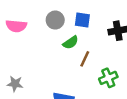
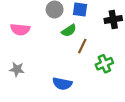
pink semicircle: (16, 26) -> (20, 29), moved

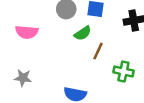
green cross: (104, 64) -> (123, 71), turned 35

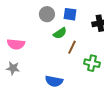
pink semicircle: (27, 32) -> (16, 44), moved

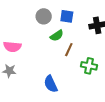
blue semicircle: (54, 81) -> (51, 84), turned 54

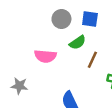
pink semicircle: (12, 47) -> (45, 56), moved

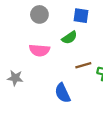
gray circle: (61, 19) -> (39, 14), moved
brown line: (92, 60) -> (83, 65), moved, turned 49

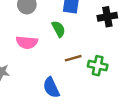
green semicircle: (69, 38) -> (59, 29), turned -84

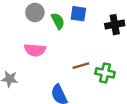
green semicircle: (59, 29) -> (58, 21), moved

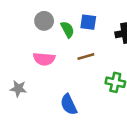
brown line: (81, 66) -> (86, 57), moved

